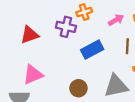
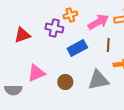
pink arrow: (116, 20) -> (98, 22), size x1.5
pink triangle: (33, 75) -> (36, 73), moved

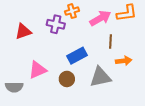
blue rectangle: (77, 48) -> (77, 56), moved

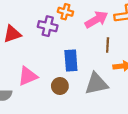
orange cross: (72, 11) -> (65, 12), turned 32
blue rectangle: (77, 56) -> (71, 61), turned -66

